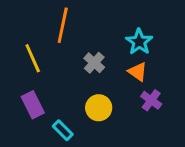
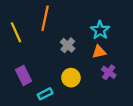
yellow line: (33, 58) -> (16, 32), moved
orange triangle: (138, 72) -> (99, 52), turned -48
cyan rectangle: (63, 130) -> (45, 94), turned -72

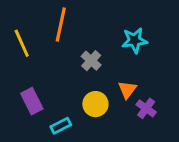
cyan star: (100, 30) -> (135, 40), turned 30
orange triangle: (99, 52) -> (127, 90), moved, turned -40
purple cross: (109, 72) -> (146, 108), moved

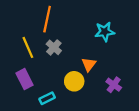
yellow line: (22, 43) -> (28, 47), moved
gray cross: (91, 61) -> (54, 47), moved
orange triangle: (127, 90) -> (89, 64), moved

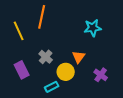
yellow line: (28, 47) -> (19, 31), moved
gray cross: (54, 47) -> (46, 57), moved
cyan rectangle: (47, 98) -> (52, 87), moved

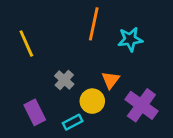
orange line: (42, 17) -> (94, 24), moved
purple rectangle: (22, 70) -> (35, 112), moved
purple cross: (101, 75) -> (141, 105), size x1.6

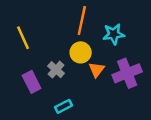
yellow circle: (92, 101) -> (81, 52), moved
purple cross: (141, 105) -> (127, 73), moved, turned 32
purple rectangle: (35, 112) -> (32, 82), moved

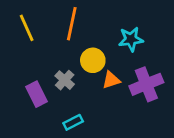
orange line: (82, 21) -> (72, 24), moved
yellow line: (23, 38) -> (27, 28), moved
orange triangle: (96, 70) -> (111, 80), turned 35

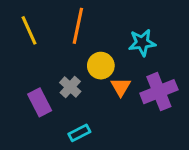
orange triangle: (111, 80) -> (121, 87), turned -42

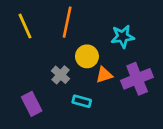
orange triangle: (121, 87) -> (104, 75), turned 42
purple rectangle: (40, 102) -> (32, 104), moved
cyan rectangle: (79, 133) -> (82, 101), moved, turned 42

